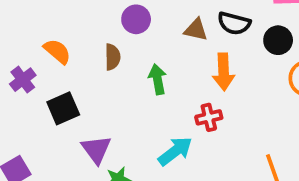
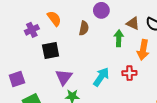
green arrow: (157, 79) -> (119, 38), moved
cyan arrow: (175, 151) -> (101, 77), moved, turned -30

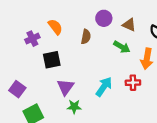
brown triangle: (133, 23) -> (129, 25), moved
green arrow: (119, 38) -> (122, 47), turned 119
purple square: (17, 79) -> (17, 89), turned -35

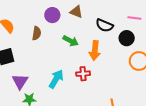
brown triangle: (129, 25) -> (76, 12), moved

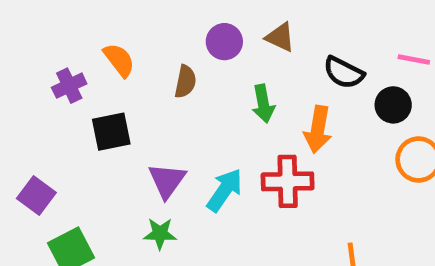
green arrow: (71, 41) -> (263, 104), turned 49
red cross: (83, 74) -> (288, 181), size x1.5
purple triangle: (20, 81) -> (167, 181), moved

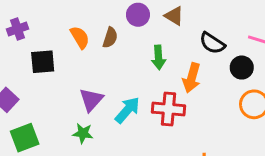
orange semicircle: (119, 60) -> (80, 37), moved
purple cross: (69, 86) -> (18, 29), moved
black square: (111, 132) -> (43, 62), moved

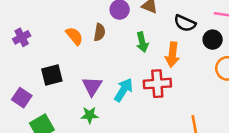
black square: (43, 62) -> (52, 75), moved

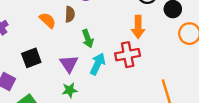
green arrow: (142, 42) -> (88, 39), moved

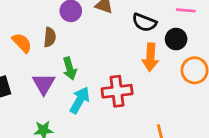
orange arrow: (138, 27) -> (150, 57), moved
purple triangle: (69, 64) -> (44, 84), moved

